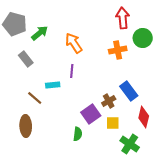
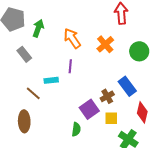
green arrow: (40, 33) -> (38, 28), turned -30
green circle: (143, 38) -> (139, 51), moved
orange cross: (118, 50) -> (105, 44), moved, turned -30

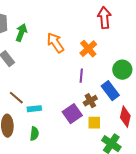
green circle: (139, 51) -> (122, 70), moved
purple line: (70, 66) -> (81, 76), moved
cyan rectangle: (51, 80) -> (34, 109), moved
green semicircle: (76, 129) -> (34, 134), moved

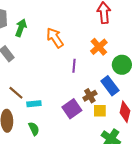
orange cross: (88, 49) -> (99, 47), moved
purple line: (81, 76) -> (74, 66), moved
yellow square: (94, 123) -> (100, 111), moved
green semicircle: (34, 134) -> (34, 129), turned -32

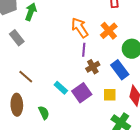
orange arrow: (55, 38) -> (80, 28), moved
brown cross: (90, 96) -> (93, 67), moved
cyan rectangle: (34, 104) -> (61, 88), moved, turned 48

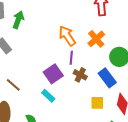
brown cross: (93, 67) -> (80, 75), turned -32
purple square: (82, 93) -> (53, 74), moved

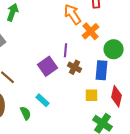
orange arrow: (67, 36) -> (73, 14), moved
blue rectangle: (107, 78) -> (102, 70), turned 42
cyan rectangle: (48, 96) -> (43, 100), moved

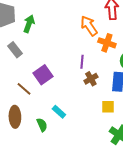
orange cross: (91, 31) -> (107, 43), turned -30
purple square: (48, 66) -> (43, 75), moved
brown cross: (75, 67) -> (91, 79), turned 32

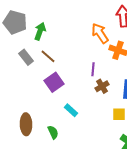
brown line: (24, 89) -> (48, 56), moved
cyan rectangle: (59, 112) -> (71, 110), moved

